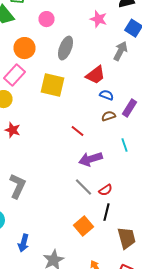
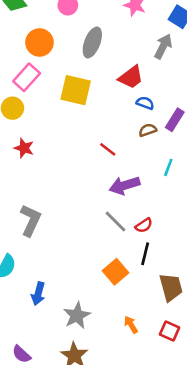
cyan line: (124, 145) -> (168, 167), turned 40

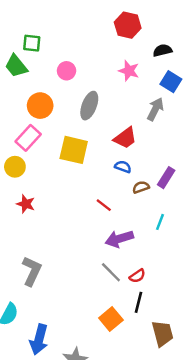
blue semicircle: (145, 103) -> (123, 167), moved
blue arrow: (38, 294) -> (39, 339), size x1.4

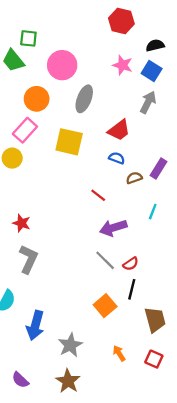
pink circle: (67, 71) -> (62, 65), size x1.6
blue square: (171, 82) -> (152, 71), moved
red star: (26, 204) -> (21, 223), moved

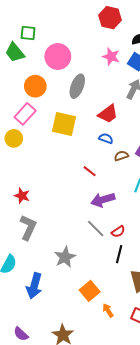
orange square: (105, 306) -> (90, 291), moved
gray star: (70, 345) -> (65, 257), moved

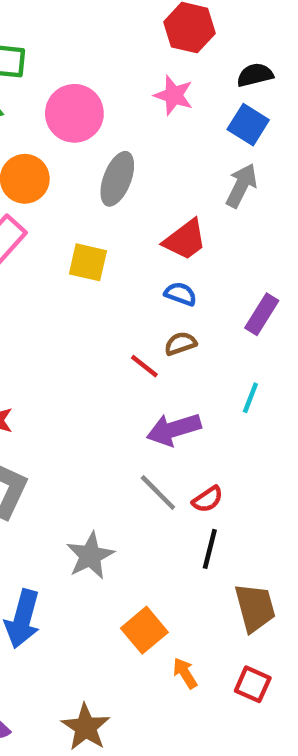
pink star: (111, 57) -> (174, 95), moved
yellow square: (64, 124) -> (88, 262), size x0.7
brown semicircle: (121, 156) -> (180, 344), moved

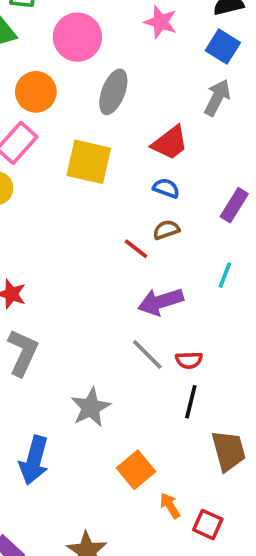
yellow square: (88, 262) -> (89, 162), size x1.4
red semicircle: (208, 499) -> (189, 360), turned 32
red square: (253, 684) -> (208, 525), moved

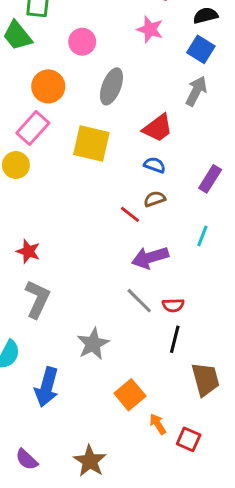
pink circle: (77, 37) -> (82, 42), size x0.7

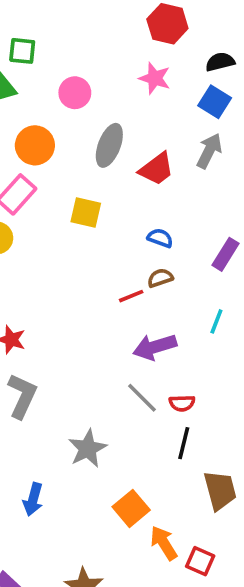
red trapezoid: (158, 128) -> (157, 169), moved
yellow square: (91, 143) -> (86, 213), size x0.7
red line: (130, 214) -> (131, 296), turned -60
blue arrow: (47, 387) -> (33, 499), size x0.7
orange arrow: (158, 424) -> (164, 543), size x1.4

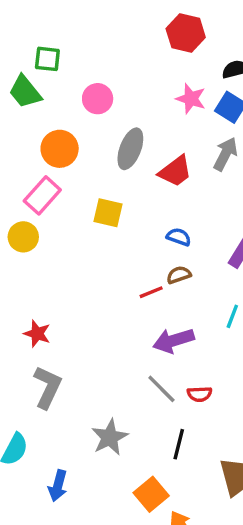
pink star: (155, 78) -> (191, 99), moved
black line: (184, 443) -> (179, 444), moved

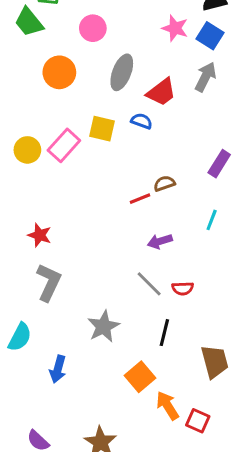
pink rectangle: (42, 195) -> (64, 145), moved
blue semicircle: (179, 237) -> (142, 121), moved
purple arrow: (174, 341) -> (160, 241), size x0.7

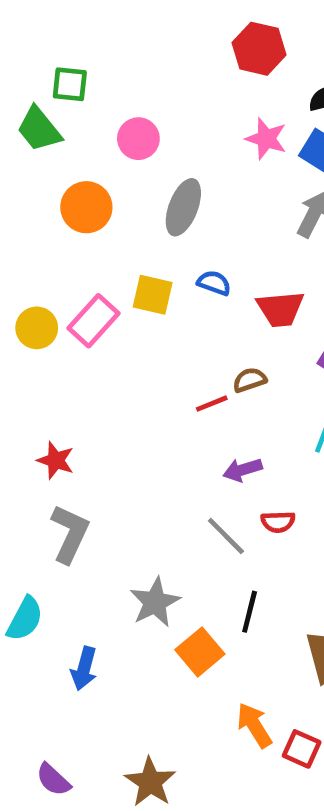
red trapezoid: (161, 92) -> (280, 309), moved, turned 32
red semicircle: (183, 288) -> (278, 522), moved
orange square: (140, 377) -> (200, 652), moved

